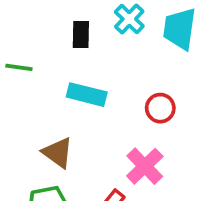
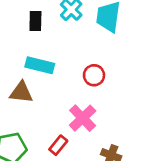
brown triangle: (58, 153) -> (21, 92), moved, turned -30

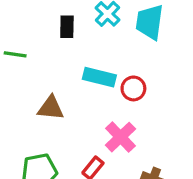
cyan rectangle: (40, 65) -> (99, 77), moved

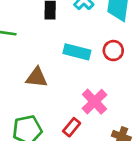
red circle: (133, 88) -> (113, 51), moved

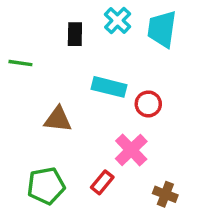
red circle: (113, 51) -> (148, 104), moved

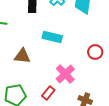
red circle: (148, 104) -> (95, 52), moved

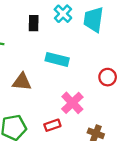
red rectangle: (48, 93) -> (52, 125), turned 32

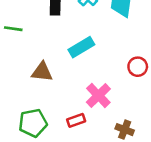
cyan rectangle: (57, 59) -> (81, 47), turned -45

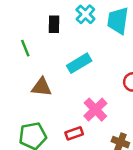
green line: (13, 29) -> (25, 48), moved, turned 60

